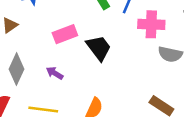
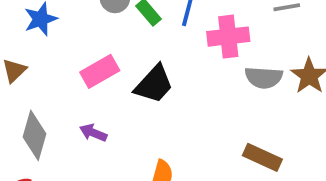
black trapezoid: (99, 48) -> (154, 84), turned 88

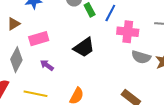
pink rectangle: (100, 71) -> (39, 39), moved

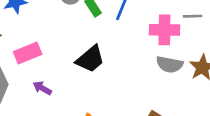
pink cross: (128, 32) -> (164, 30), moved

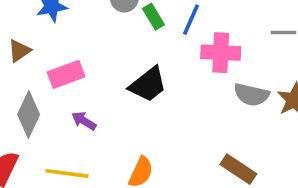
pink cross: (164, 30) -> (221, 53), moved

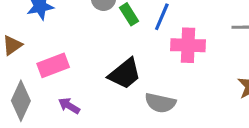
gray semicircle: (252, 95) -> (160, 103), moved

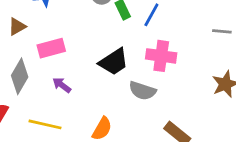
pink cross: (188, 45) -> (161, 56), moved

